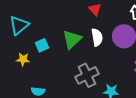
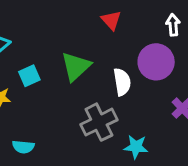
white semicircle: (97, 37) -> (122, 82), moved

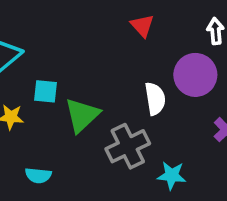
green triangle: (76, 67) -> (82, 115), moved
cyan square: (29, 76) -> (46, 91), turned 30

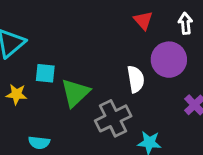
red triangle: (142, 26) -> (143, 20), moved

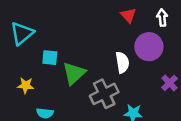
yellow star: (16, 94) -> (26, 85), moved

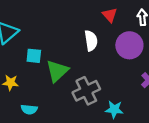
white semicircle: (122, 62) -> (91, 41), moved

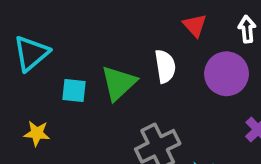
green triangle: (57, 71) -> (119, 83), moved

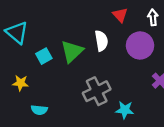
cyan triangle: (31, 53) -> (17, 33), turned -40
cyan square: (74, 91) -> (44, 56), turned -35

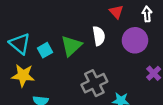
cyan triangle: (17, 33) -> (20, 44), moved
yellow star: (20, 83) -> (23, 75), size x1.5

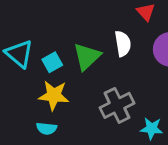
yellow star: (23, 75) -> (54, 95), moved

